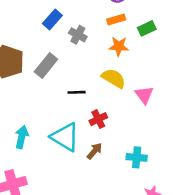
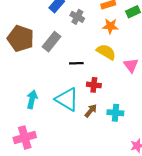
red cross: (98, 119) -> (94, 85), turned 32
cyan cross: (137, 157) -> (115, 113), moved

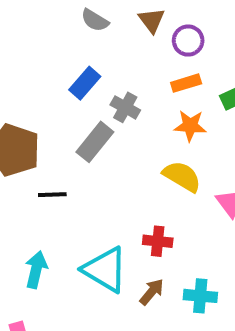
gray rectangle: (52, 42) -> (95, 142), moved
black line: (76, 63) -> (52, 195), moved

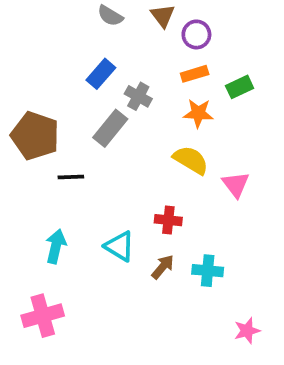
cyan triangle: (105, 270) -> (120, 246), size x0.7

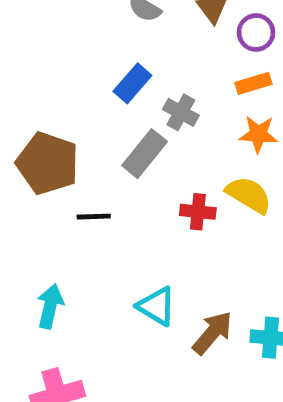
red cross: (168, 220) -> (198, 212), moved
cyan arrow: (56, 246) -> (50, 306), moved
brown arrow: (163, 267) -> (212, 333), size x1.4

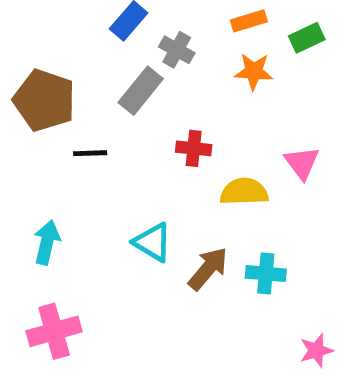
yellow semicircle: (249, 195) -> (244, 192), moved, turned -33

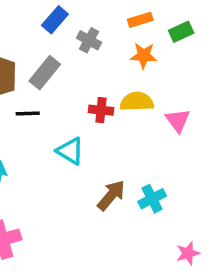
gray rectangle: (141, 91) -> (45, 73), moved
yellow semicircle: (244, 192) -> (137, 102), moved
cyan triangle: (153, 242) -> (70, 151), moved
cyan cross: (266, 274) -> (152, 199), turned -32

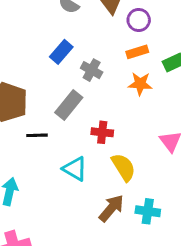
gray rectangle: (45, 73) -> (69, 105), moved
yellow semicircle: (137, 102) -> (123, 167), moved, turned 60
cyan cross: (152, 199) -> (148, 211), turned 35

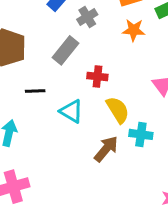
gray cross: (92, 70) -> (87, 17), turned 30
black line: (37, 135) -> (35, 91), moved
cyan cross: (148, 211) -> (141, 134), moved

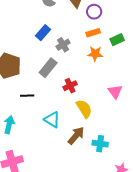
red cross: (97, 76) -> (70, 86), turned -32
cyan triangle: (71, 111) -> (52, 120), moved
cyan cross: (141, 134) -> (100, 144), moved

